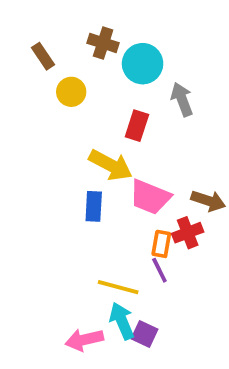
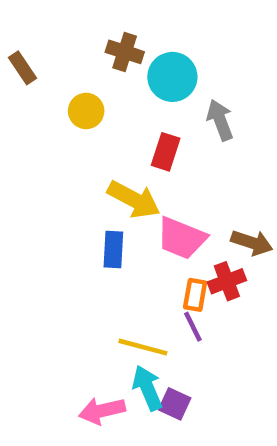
brown rectangle: (43, 56) -> (23, 68), moved

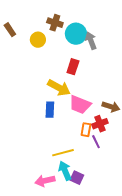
yellow circle: (86, 111) -> (38, 40), moved
gray arrow: (220, 120) -> (91, 41), moved
purple line: (193, 327) -> (96, 142), moved
yellow line: (143, 347) -> (63, 153), turned -30

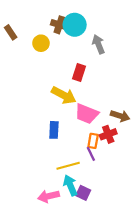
cyan circle: (76, 34) -> (75, 25), moved
blue rectangle: (50, 110) -> (54, 130), moved
purple line: (96, 142) -> (91, 154), moved

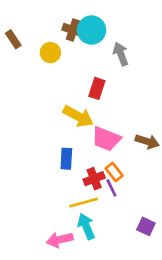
red cross: (108, 134) -> (94, 179), moved
orange rectangle: (93, 141) -> (114, 172), turned -48
purple square: (83, 193) -> (146, 226), moved

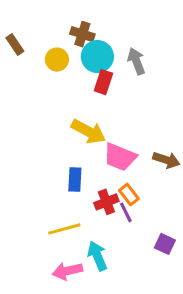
cyan circle: (92, 30) -> (97, 57), moved
red rectangle: (97, 88) -> (103, 82), moved
yellow line: (84, 203) -> (64, 229), moved
purple square: (146, 226) -> (165, 244), moved

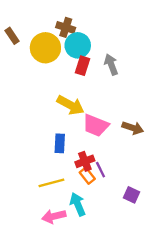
yellow circle: (57, 60) -> (45, 48), size x1.6
gray arrow: (136, 61) -> (111, 64), moved
orange rectangle: (129, 194) -> (87, 176), moved

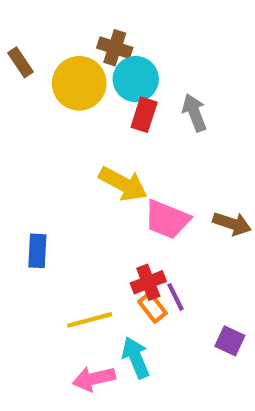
blue rectangle: (60, 143) -> (37, 251), moved

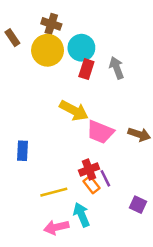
brown cross: (115, 48) -> (51, 24), moved

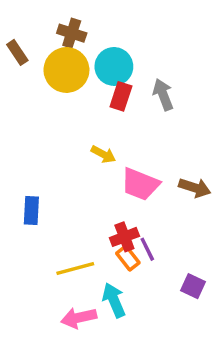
yellow arrow: (74, 111) -> (103, 154), size x0.6

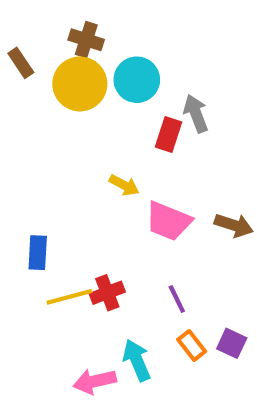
red rectangle: (121, 96) -> (168, 135), moved
red cross: (124, 237) -> (107, 293), moved
orange rectangle: (128, 258) -> (192, 345), moved
yellow line: (75, 269) -> (69, 297), moved

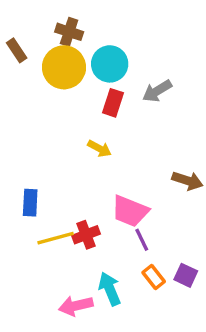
gray arrow: (196, 113) -> (157, 91), turned -100
red rectangle: (168, 135) -> (113, 103), moved
pink trapezoid: (168, 221) -> (130, 211), moved

